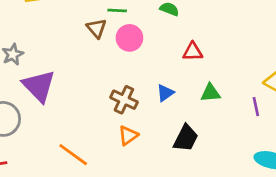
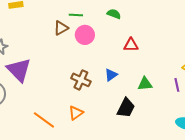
brown triangle: (97, 28) -> (61, 28), turned 42
green triangle: (211, 93) -> (145, 84), moved
orange triangle: (128, 135) -> (76, 113), moved

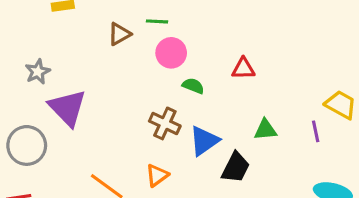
green semicircle: (114, 14) -> (193, 86), moved
brown triangle: (61, 28) -> (119, 34), moved
blue triangle: (111, 75) -> (204, 141), moved, size x1.5

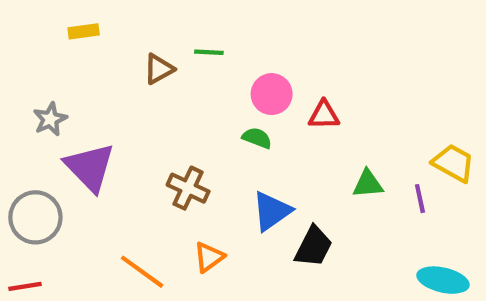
pink circle: (171, 53) -> (272, 94), moved
brown cross: (165, 123) -> (188, 188), moved
green triangle: (265, 130) -> (368, 184), moved

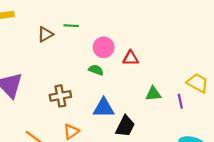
brown cross: (188, 188) -> (60, 96), turned -36
blue triangle: (272, 211) -> (104, 108), turned 35

